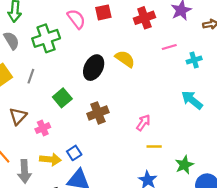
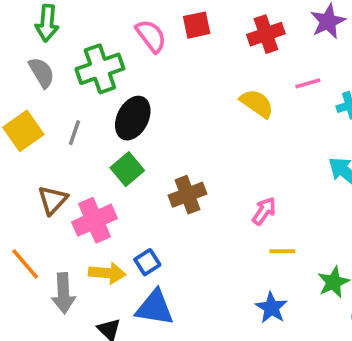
yellow semicircle: (125, 59) -> (257, 103), moved
black ellipse: (94, 68) -> (133, 118), moved
pink cross: (43, 128) -> (94, 220), size x1.6

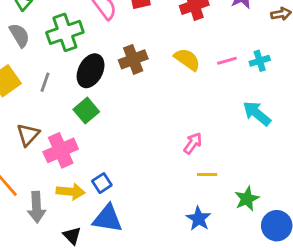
pink line: (308, 83) -> (227, 61), moved
brown cross: (187, 195) -> (133, 59), moved

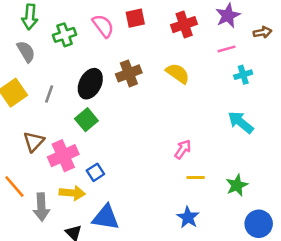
green cross: (65, 32) -> (65, 35), moved, size x0.7
pink line: (227, 61) -> (226, 49), moved
blue square: (102, 183) -> (95, 172), moved
green star: (247, 199) -> (237, 185), moved

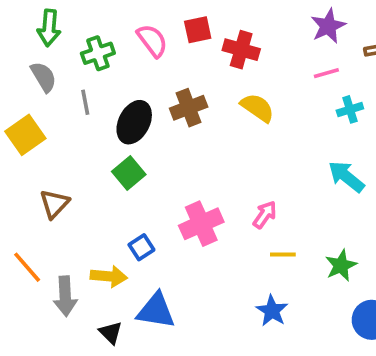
red cross: (184, 25) -> (241, 50), moved, turned 35
gray line: (49, 94) -> (85, 102), moved, turned -30
pink cross: (63, 156) -> (201, 224), moved

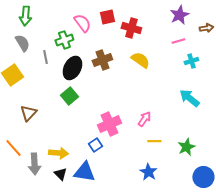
green cross: (98, 53) -> (64, 40), moved
blue square: (141, 247) -> (95, 145), moved
black triangle: (111, 333) -> (60, 174), moved

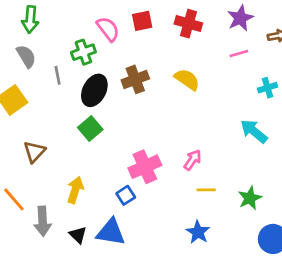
red cross: (131, 28) -> (188, 24), moved
cyan cross: (191, 61) -> (268, 88), moved
yellow arrow: (58, 153) -> (75, 190), moved, turned -78

